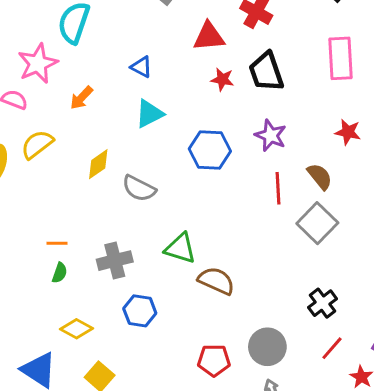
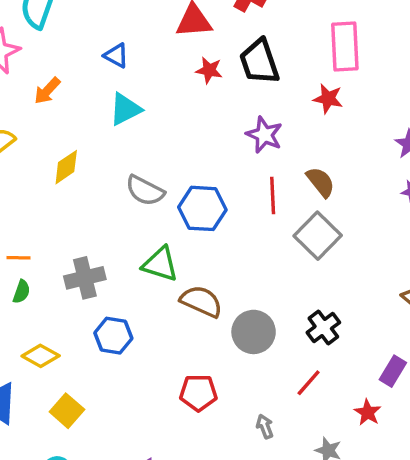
red star: (348, 132) -> (328, 99), moved
blue hexagon: (210, 150) -> (202, 208), moved
gray semicircle: (139, 188) -> (145, 191), moved
gray circle: (267, 347) -> (254, 332), moved
red line: (332, 348) -> (309, 383), moved

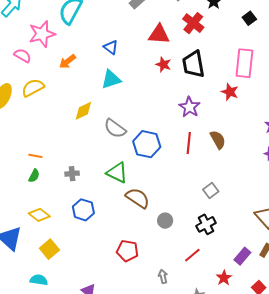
yellow diamond: (66, 167) -> (83, 111), moved
gray square: (318, 236) -> (211, 190), moved, size x0.6
gray cross: (85, 278) -> (72, 174), size x0.6
gray circle: (254, 332) -> (165, 221), size x0.6

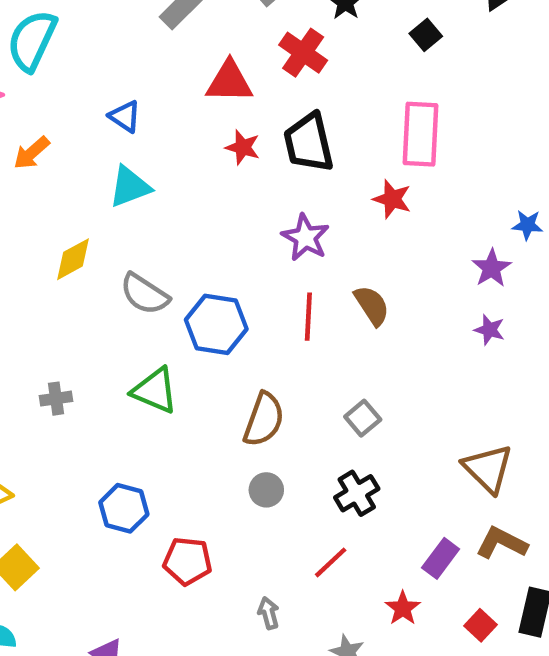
brown semicircle: (138, 198) -> (264, 420), moved, turned 80
blue hexagon: (83, 210) -> (124, 508), moved

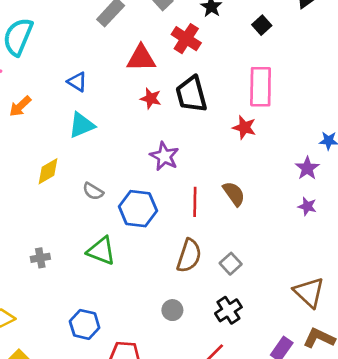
purple star: (305, 237) -> (164, 156), moved
gray semicircle: (145, 294) -> (93, 191), size x0.7
brown semicircle: (264, 420) -> (189, 256), moved

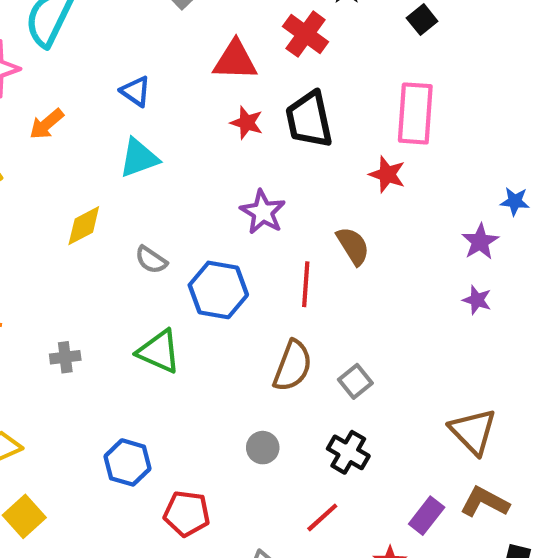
brown semicircle: (234, 194) -> (353, 246), moved
black cross: (228, 310) -> (348, 452), turned -30

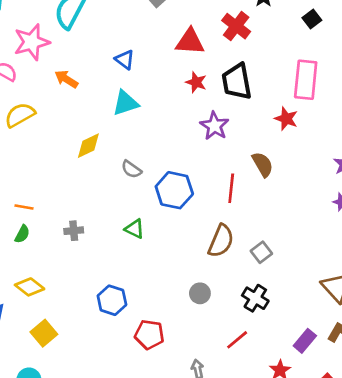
orange arrow: (47, 124) -> (66, 79), turned 70
purple star: (263, 212) -> (214, 126), moved
green triangle: (159, 351) -> (135, 229), size x0.7

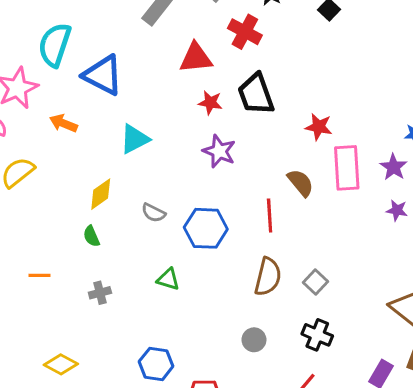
blue triangle: (125, 60) -> (103, 75), moved, size x1.8
pink rectangle: (306, 80) -> (347, 168), moved
purple star: (214, 126) -> (219, 151), moved
green semicircle: (22, 234) -> (91, 236), moved, turned 138

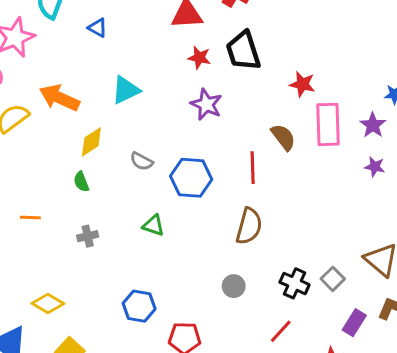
blue triangle: (103, 75) -> (97, 28), size x0.5
orange arrow: (63, 123) -> (59, 98), moved, size x1.5
gray square: (316, 282) -> (333, 279), moved

